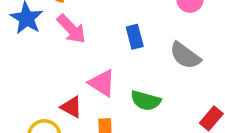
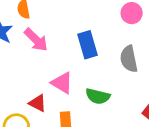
blue rectangle: (135, 37) -> (88, 45), size x1.4
gray semicircle: (185, 56) -> (129, 59), turned 44

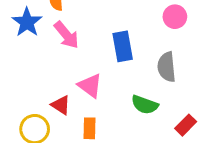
green semicircle: (98, 96) -> (145, 105), moved

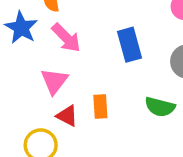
pink triangle: (90, 86) -> (54, 81), moved, turned 36
orange rectangle: (89, 128) -> (100, 106), moved

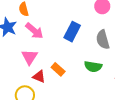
blue rectangle: (130, 45) -> (72, 32), turned 48
orange rectangle: (100, 106) -> (58, 69), turned -40

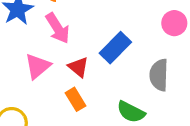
red triangle: (39, 77) -> (78, 67), moved

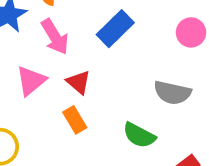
blue rectangle: (115, 48) -> (115, 29), moved
gray semicircle: (159, 75) -> (172, 93), turned -80

